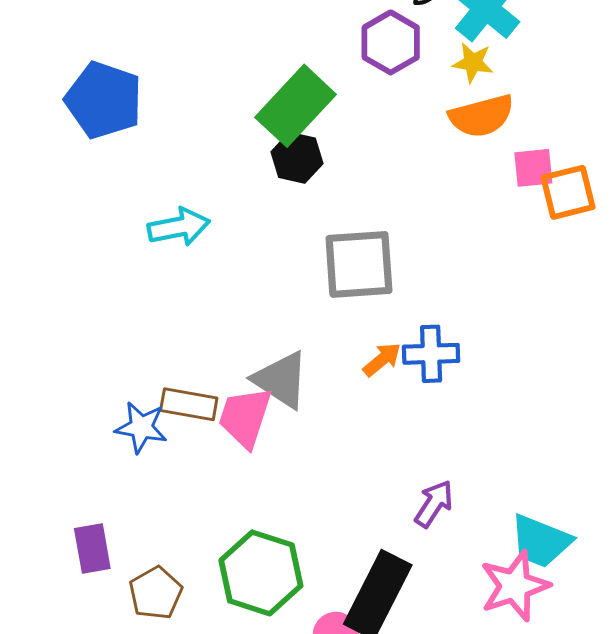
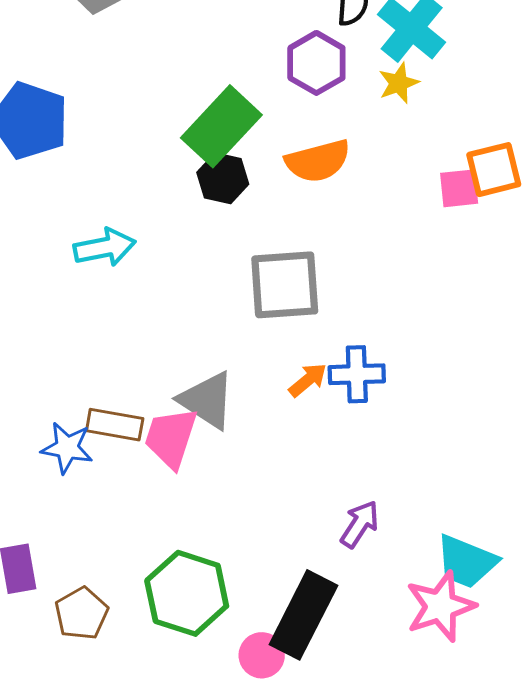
yellow star: (473, 63) -> (399, 83), turned -30
orange semicircle: (481, 116) -> (318, 161), moved
orange square: (568, 192) -> (494, 170), moved

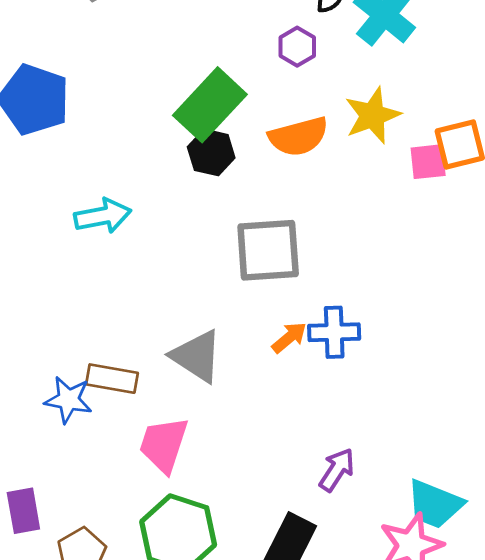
purple hexagon: (316, 63) -> (297, 47), size x0.7
yellow star: (399, 83) -> (373, 115), moved, size x1.5
pink trapezoid: (171, 438) -> (164, 445), moved

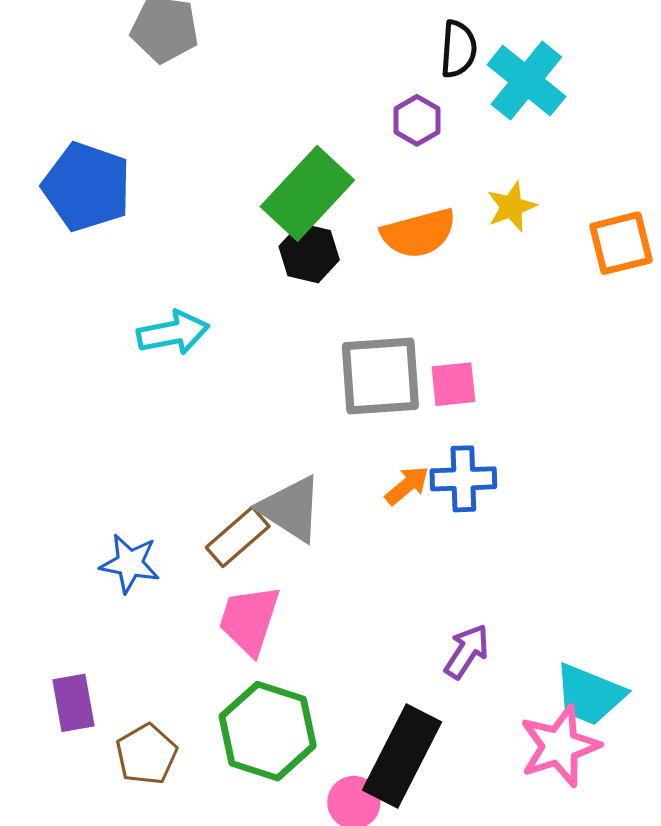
yellow star: (373, 115) -> (512, 207), size x0.7
pink square: (428, 162) -> (453, 384), moved
brown rectangle: (112, 379) -> (238, 537), moved, turned -51

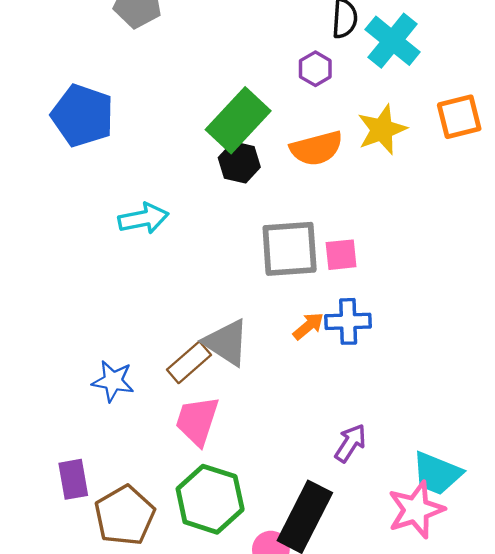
yellow star: (512, 207) -> (382, 130), size x1.4
orange square: (621, 243) -> (459, 117), moved
brown pentagon: (146, 754) -> (125, 516), size x1.4

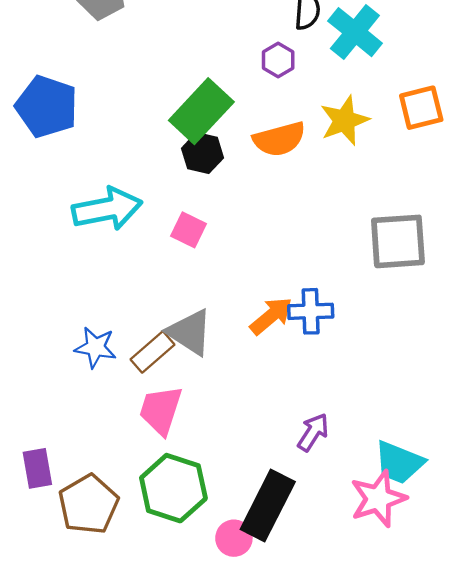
cyan arrow: (143, 218) -> (107, 209), size x1.4
gray square: (290, 249) -> (398, 241), moved
pink square: (341, 255) -> (189, 230), moved, turned 32
orange arrow: (308, 326) -> (271, 316), size x1.4
blue star: (113, 381) -> (95, 347), moved

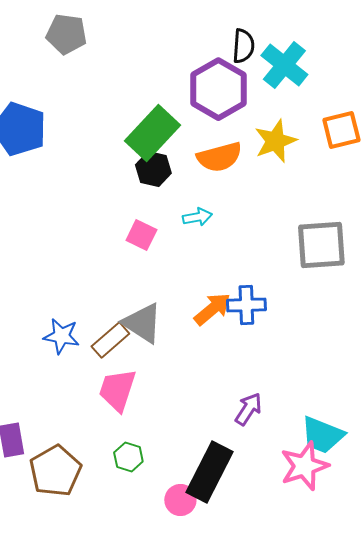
purple hexagon: (278, 60) -> (218, 89), size x2.0
cyan arrow: (107, 209) -> (197, 217), moved, size x0.5
green hexagon: (173, 488) -> (128, 457), size x0.5

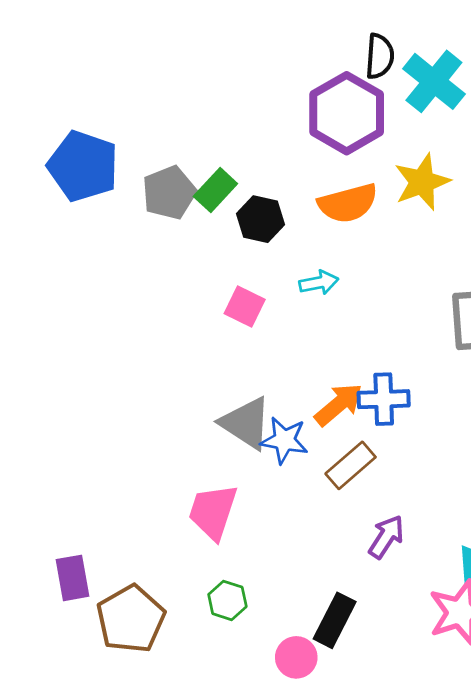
gray pentagon: (66, 34) -> (169, 193), moved, turned -30
green rectangle: (152, 133) -> (215, 190), moved, size x0.6
blue star: (61, 336) -> (284, 440), moved
brown rectangle: (110, 340) -> (351, 465), moved
black rectangle: (209, 472) -> (335, 620), size x0.7

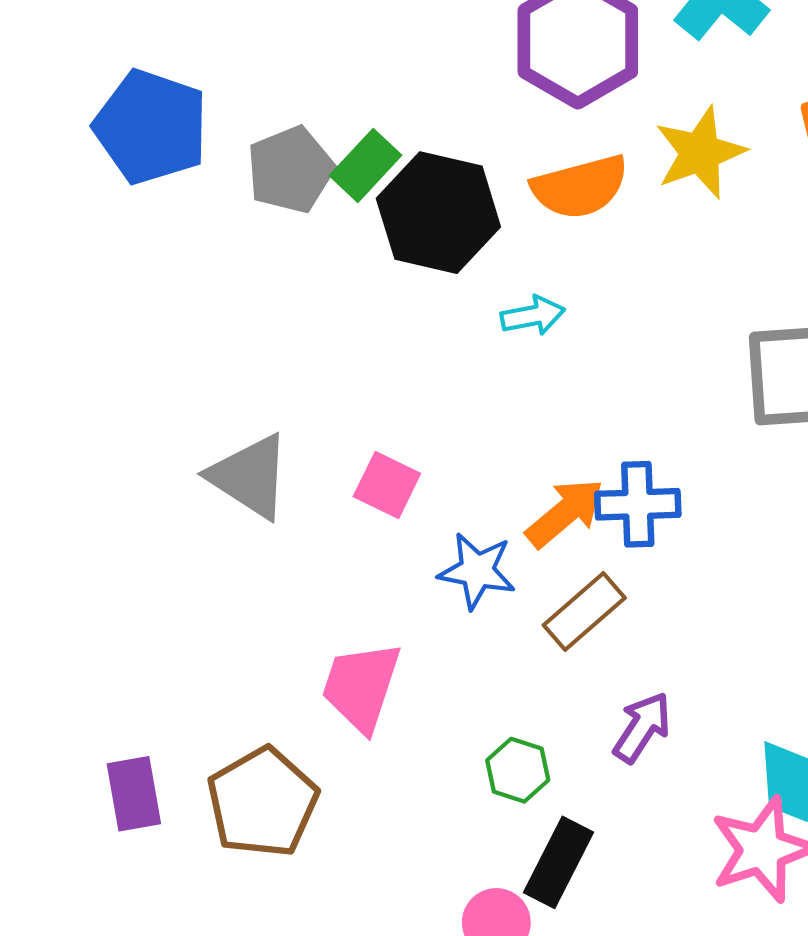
black hexagon: (260, 219) -> (438, 213), size x1.6
pink square: (245, 306) -> (387, 485), moved
gray triangle: (246, 423) -> (250, 476), moved
green hexagon: (227, 600) -> (518, 770), moved
brown pentagon: (131, 619) -> (263, 802), moved

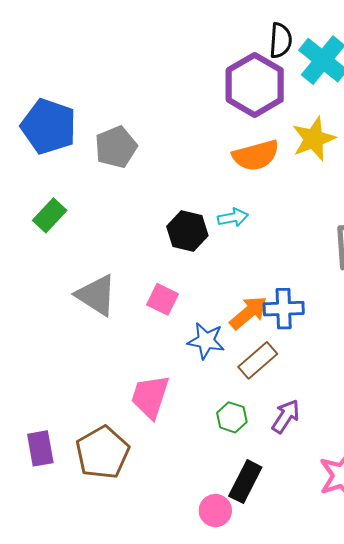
green rectangle: (365, 165) -> (50, 215), moved
black hexagon: (438, 213) -> (187, 231), moved, size x0.7
green hexagon: (518, 770) -> (232, 417), moved

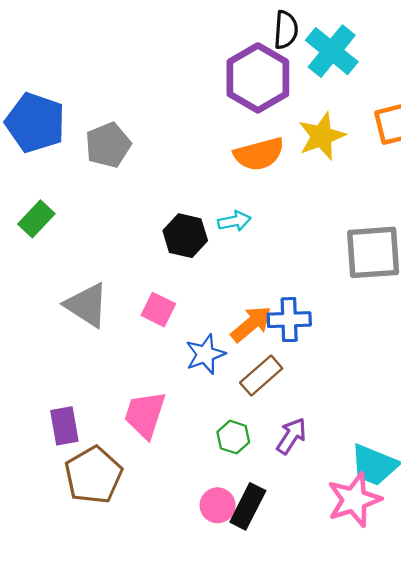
blue star: (206, 341) -> (205, 354), turned -30
purple rectangle: (40, 448) -> (64, 426), moved
pink circle: (215, 511) -> (218, 505), moved

